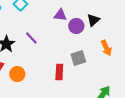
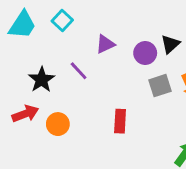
purple triangle: (60, 15) -> (105, 44), moved, turned -32
gray square: (78, 58) -> (160, 86), moved

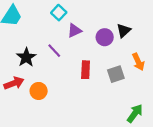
cyan square: (62, 20) -> (59, 13), moved
gray square: (160, 86) -> (116, 74), moved
red rectangle: (120, 121) -> (86, 70), moved

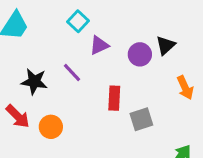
black star: (26, 57) -> (34, 82), turned -30
gray square: (116, 74) -> (141, 119), moved
red arrow: (14, 83) -> (18, 116), turned 66

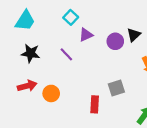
black star: (34, 82) -> (30, 53), moved
red rectangle: (114, 98) -> (95, 104), moved
red arrow: (18, 116) -> (27, 86), turned -60

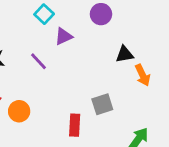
black triangle: (134, 35) -> (125, 54), moved, turned 32
purple circle: (115, 41) -> (101, 14), moved

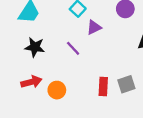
red rectangle: (75, 125) -> (103, 87), moved

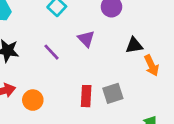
purple triangle: (94, 27) -> (86, 39), moved, turned -49

